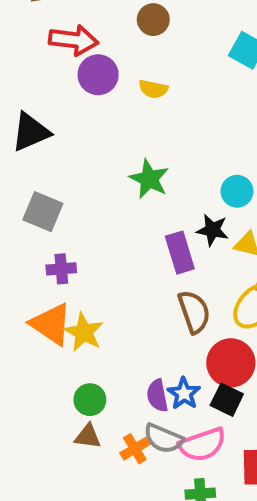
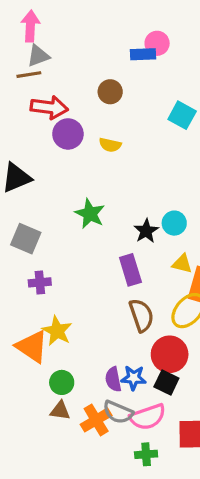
green star: (149, 179) -> (90, 214), moved
black star: (213, 230) -> (146, 231), moved, turned 30
orange triangle: (51, 324) -> (32, 347), moved
blue star: (184, 394) -> (134, 378), turned -30
orange cross: (135, 449) -> (96, 420), size x1.4

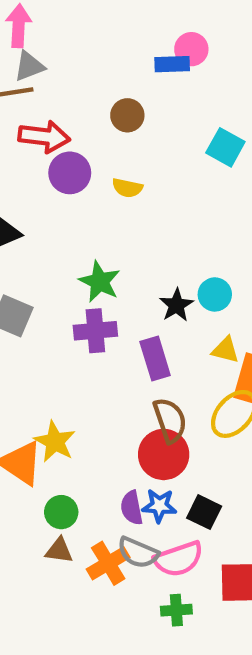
purple cross: (40, 282) -> (95, 331), moved, size x1.4
red circle: (170, 354) -> (164, 454), moved

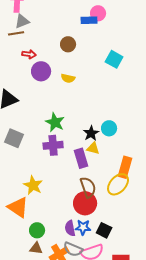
red arrow: (44, 137) -> (29, 54), size x0.6
yellow triangle: (225, 350) -> (93, 148), moved
yellow star: (55, 442) -> (33, 185), moved

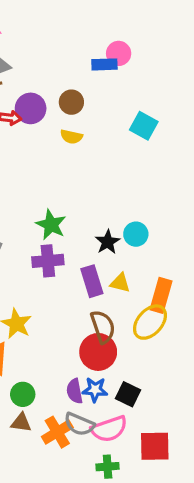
purple circle: (41, 71) -> (31, 108), moved
yellow semicircle: (68, 78) -> (71, 137), moved
yellow triangle: (93, 148) -> (120, 283), moved

